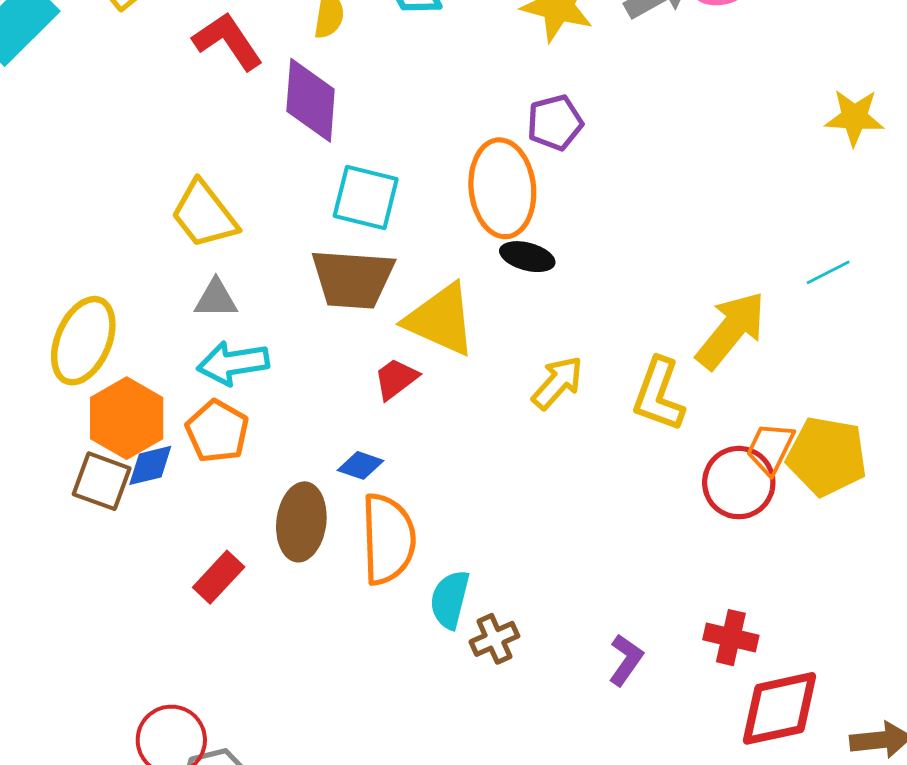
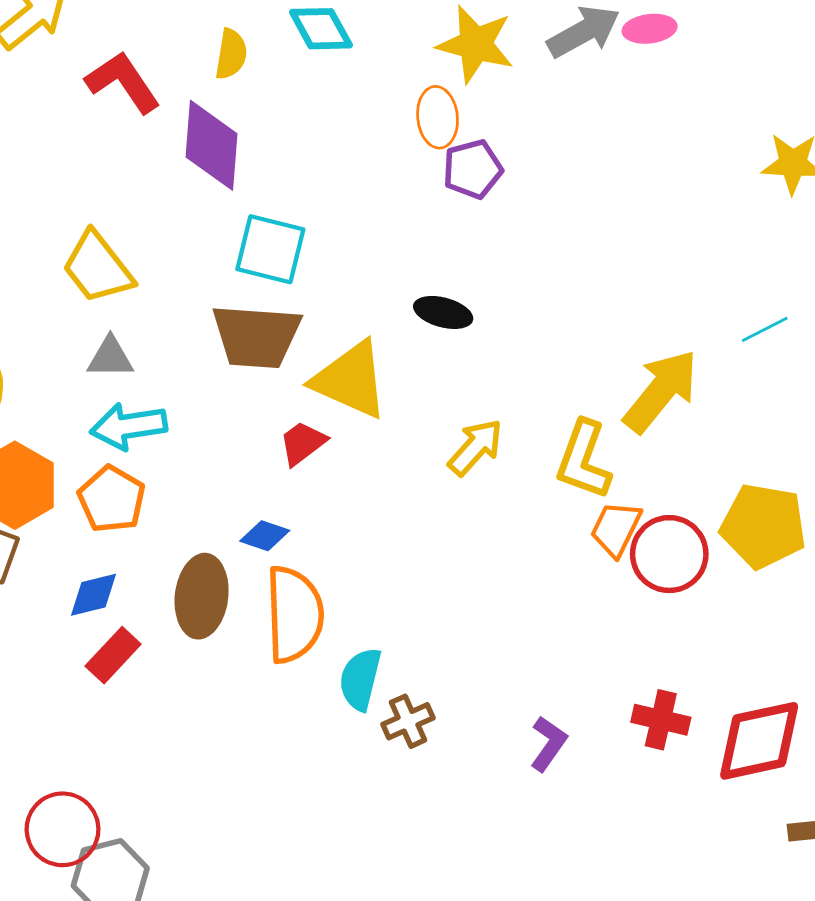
orange ellipse: (502, 188) -> (438, 117), moved, size x0.6
orange trapezoid: (770, 448) -> (616, 529), moved
blue diamond: (150, 465) -> (93, 595), moved
red diamond: (779, 708) -> (759, 741), moved

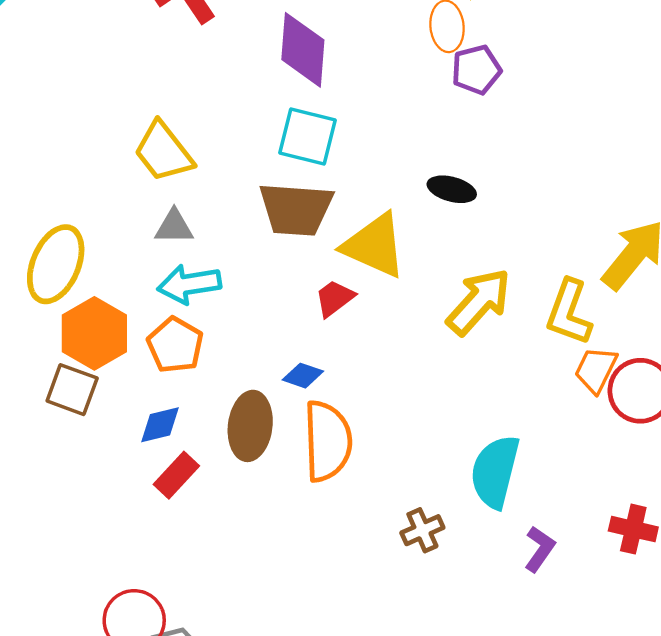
purple diamond: (211, 145) -> (303, 50), moved
yellow arrow: (475, 447) -> (479, 302), size x1.4
cyan semicircle: (360, 679) -> (495, 472), moved, size x1.4

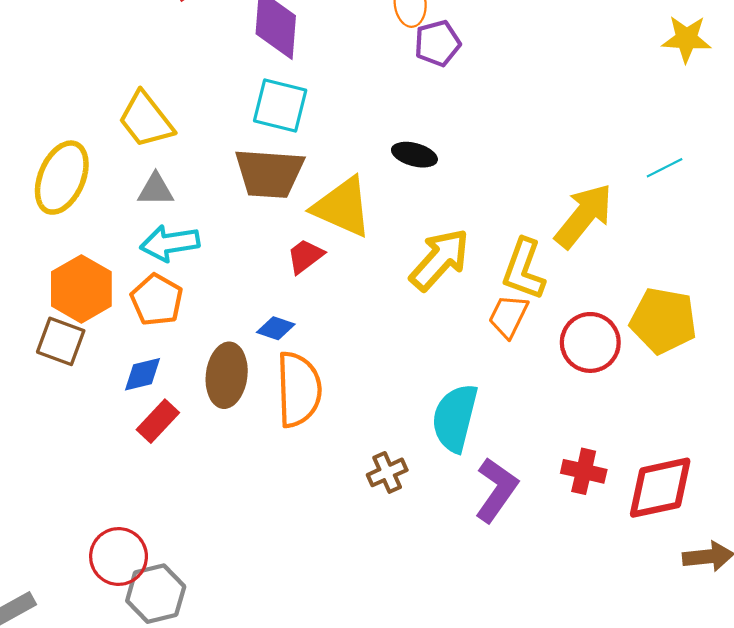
yellow ellipse: (56, 264) -> (62, 178), moved
orange trapezoid: (596, 370) -> (508, 316), moved
purple L-shape: (540, 549) -> (496, 490), size x1.5

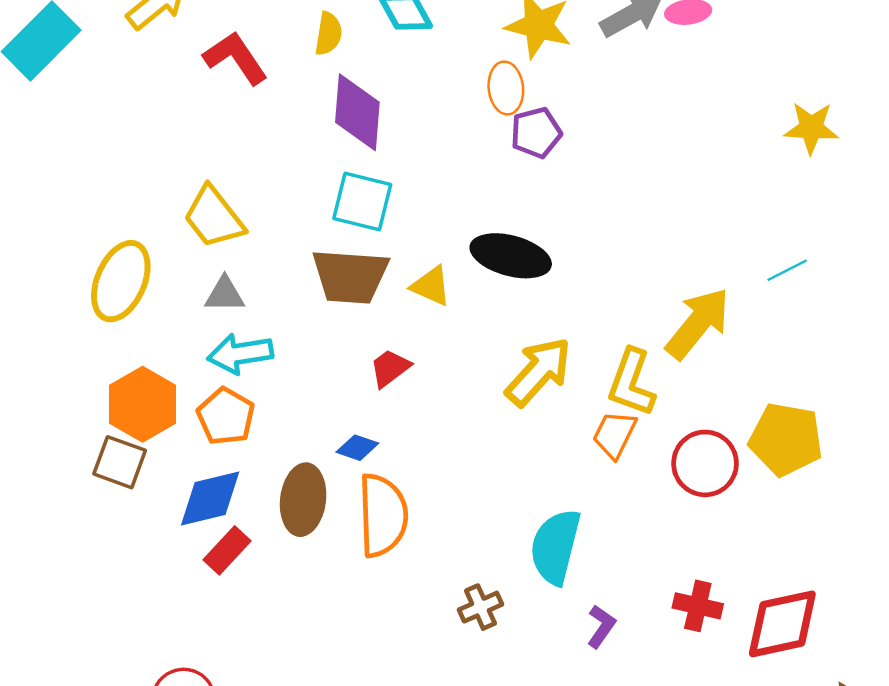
black ellipse: (414, 155) -> (511, 256), size x1.6
yellow triangle: (342, 207) -> (431, 286), moved, size x0.6
blue diamond: (143, 374) -> (210, 498), size x1.5
purple L-shape: (496, 490) -> (601, 626), size x0.6

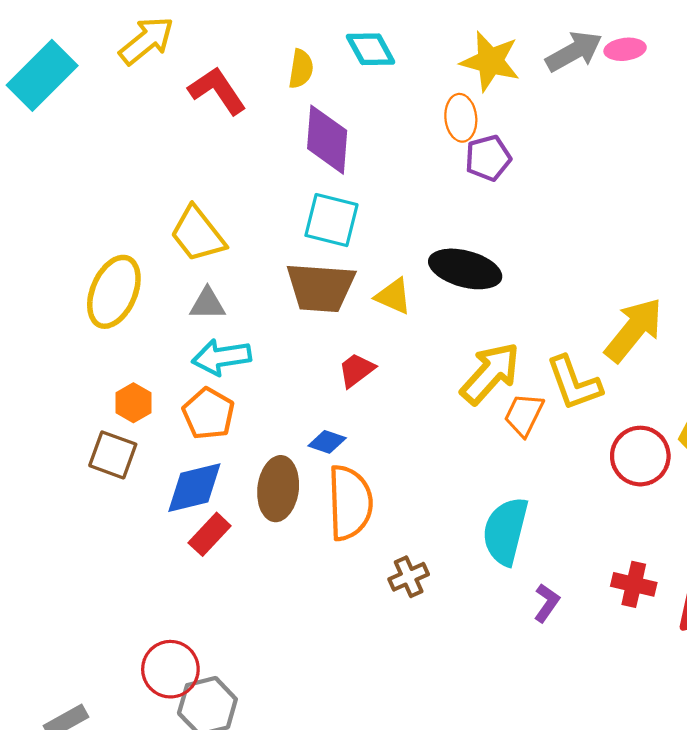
yellow L-shape: (631, 383) -> (574, 383), turned -40
orange hexagon: (143, 404) -> (133, 403), size x0.6
orange trapezoid: (614, 434) -> (524, 415), moved
brown cross: (481, 607) -> (409, 577), moved

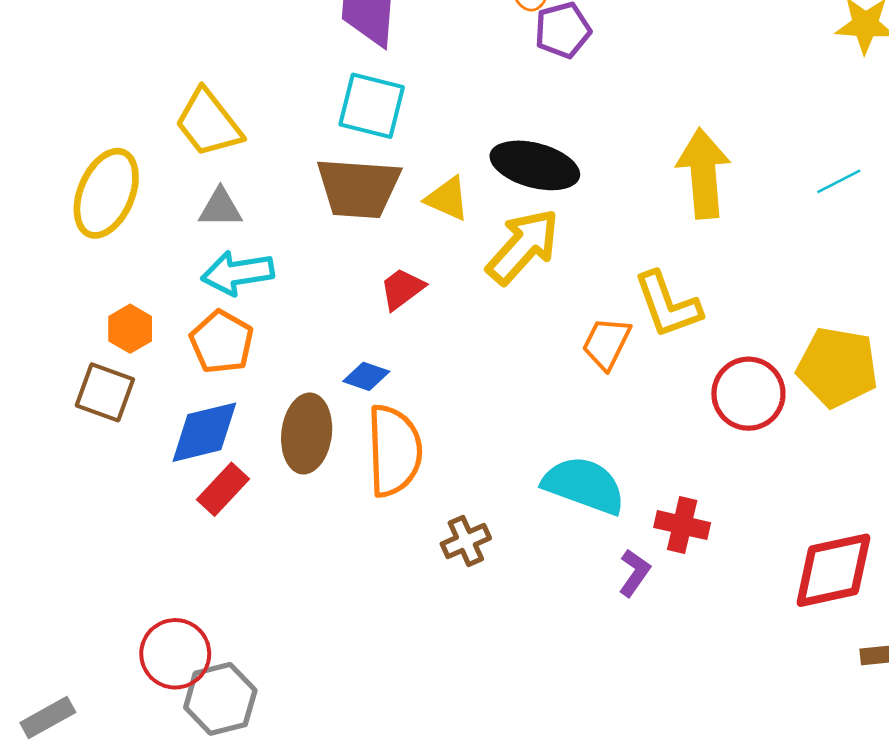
yellow arrow: (634, 330) -> (703, 173), moved, turned -44
yellow arrow: (490, 373) -> (523, 246), moved
cyan semicircle: (505, 531) -> (584, 485), turned 96
red cross: (634, 584) -> (682, 525), moved

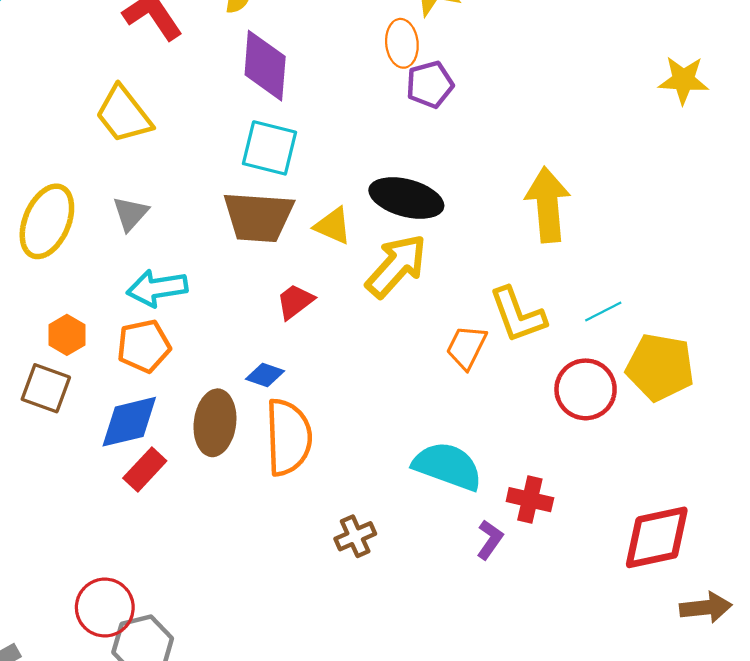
yellow trapezoid: (208, 123) -> (124, 115), moved
cyan line: (839, 181) -> (603, 312), moved
gray triangle: (220, 208) -> (130, 214), moved, turned -48
orange pentagon: (222, 342) -> (144, 346), turned 30
brown cross: (466, 541) -> (355, 536), moved

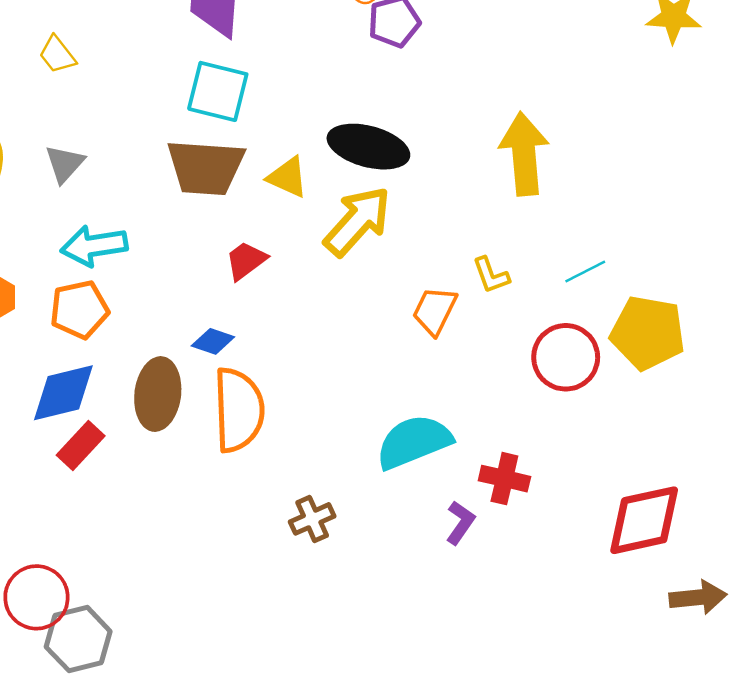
yellow trapezoid: (124, 115) -> (57, 55), size x0.6
yellow L-shape: (518, 315) -> (491, 275), size x0.6
cyan semicircle: (448, 466) -> (414, 442), turned -42

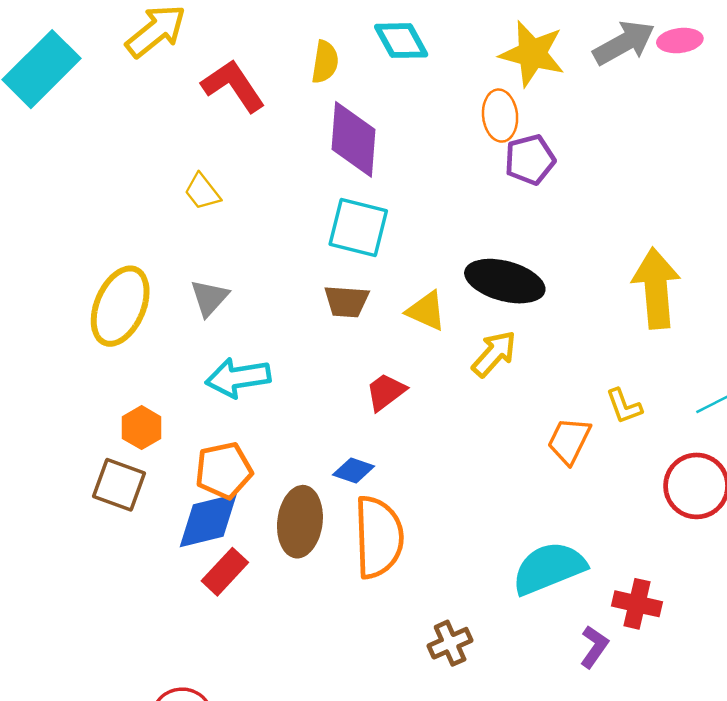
brown trapezoid: (206, 167) -> (346, 301), size x0.6
yellow arrow: (357, 221) -> (494, 354), size x0.7
orange pentagon: (79, 309) -> (224, 470), moved

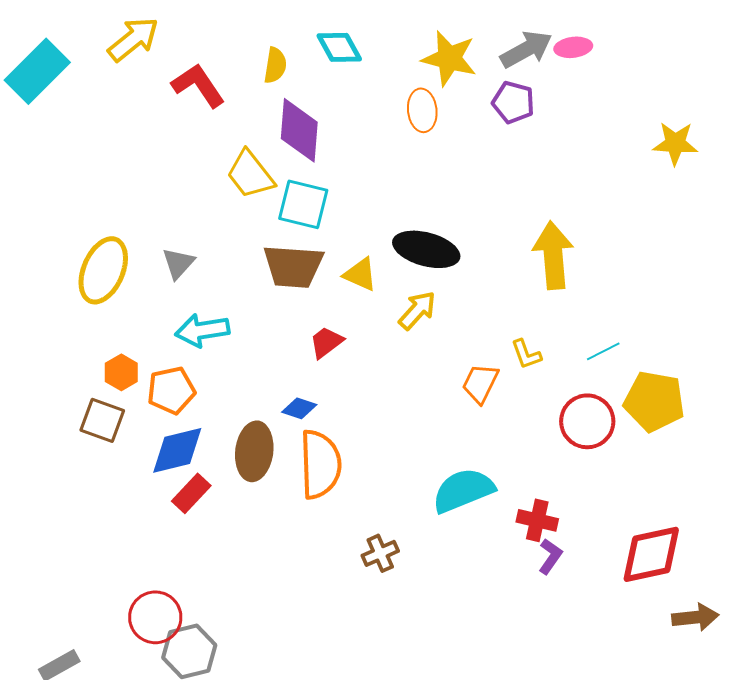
purple pentagon: (530, 160) -> (513, 102), moved, turned 30
yellow trapezoid: (202, 192) -> (250, 174), moved, size x1.6
brown trapezoid: (346, 301) -> (293, 266), size x1.6
orange pentagon: (224, 470) -> (171, 390), moved
purple L-shape: (594, 647) -> (550, 556), moved

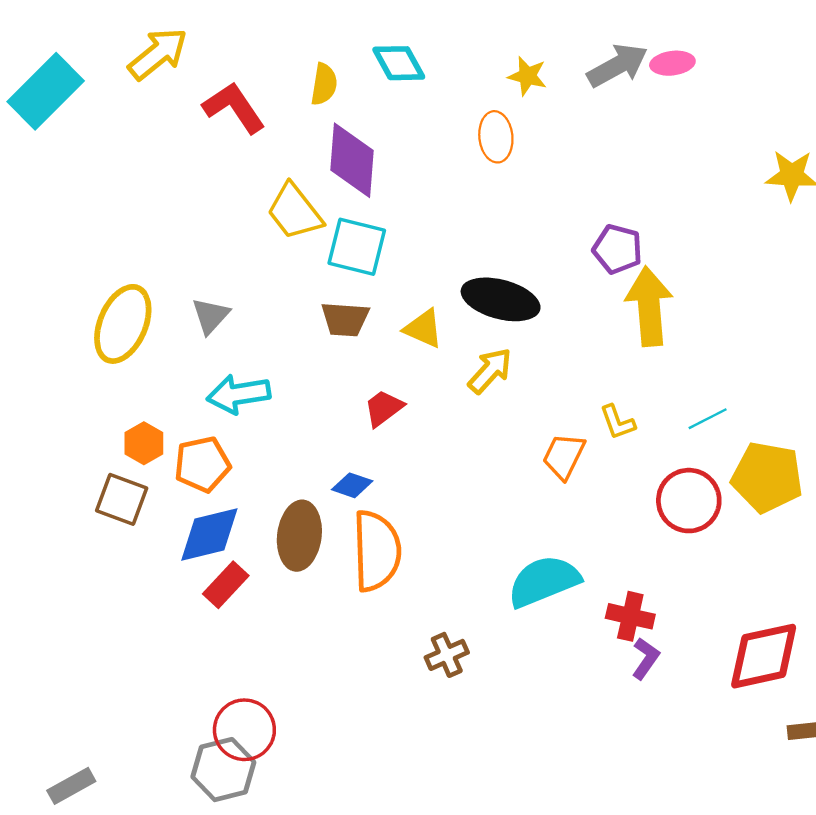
yellow star: (449, 58) -> (527, 76), size x0.6
purple pentagon: (513, 102) -> (617, 249), moved
brown trapezoid: (293, 266) -> (345, 319), size x0.7
red circle: (155, 617) -> (244, 730), moved

